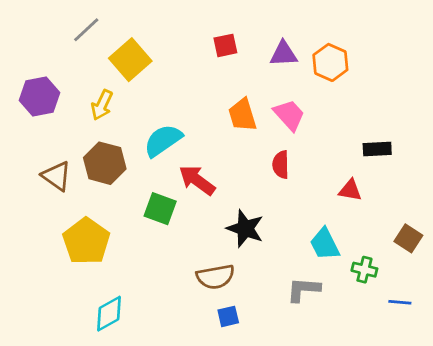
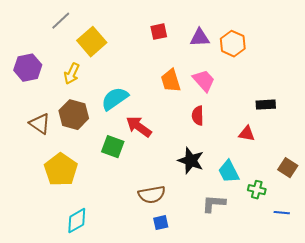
black star: (245, 228) -> (191, 161), moved

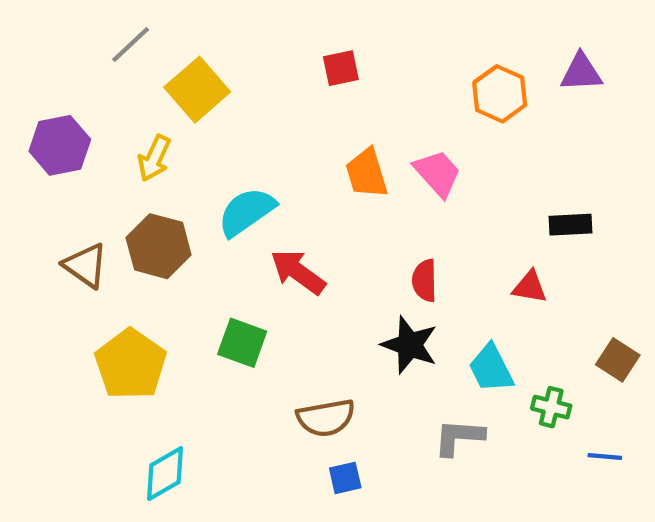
purple triangle: (200, 38) -> (581, 72), moved
red semicircle: (198, 116) -> (425, 281), moved
green square: (113, 147) -> (242, 343), moved

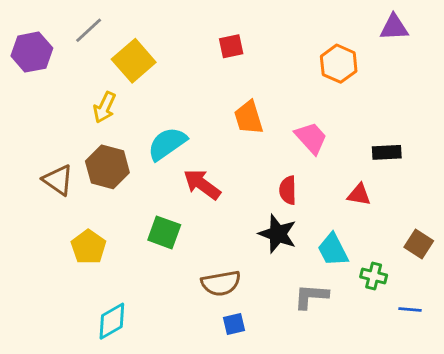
purple triangle: (581, 72) -> (394, 27), moved
purple hexagon: (60, 145) -> (32, 52), moved
pink trapezoid: (437, 173) -> (311, 138), moved
yellow pentagon: (131, 364) -> (89, 247), size x0.7

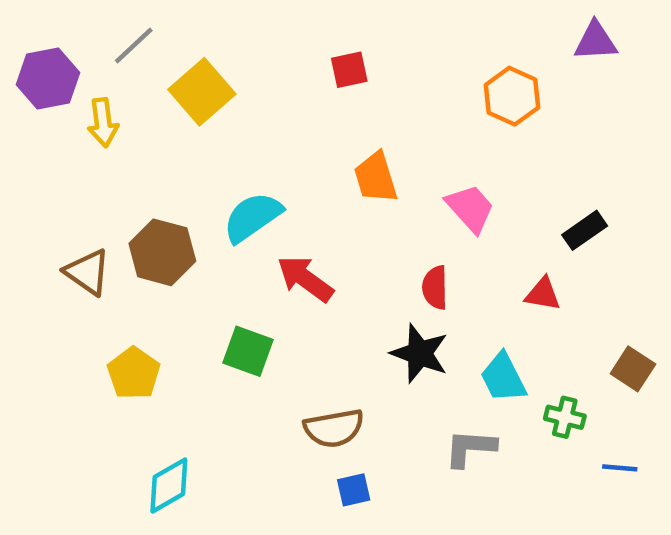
yellow arrow: (105, 107) -> (103, 123), moved, turned -32
black rectangle: (387, 152) -> (585, 230), turned -32

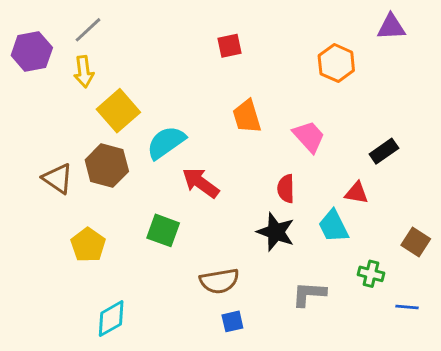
yellow square: (202, 92) -> (118, 111), moved
yellow arrow: (103, 123) -> (84, 72), moved
cyan trapezoid: (503, 378) -> (333, 226), moved

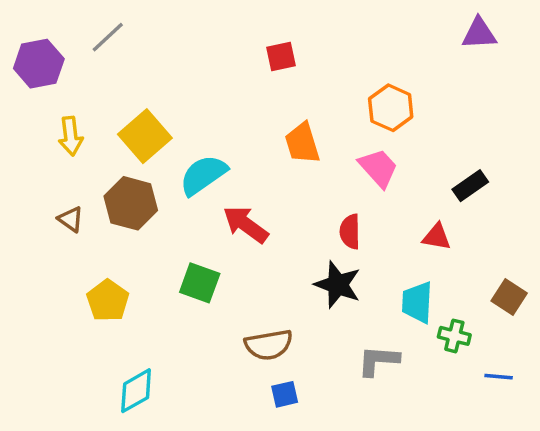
orange hexagon: (336, 63) -> (391, 108), moved
yellow arrow: (84, 72) -> (71, 136), moved
brown triangle: (58, 179) -> (71, 219), size x0.7
cyan trapezoid: (333, 226) -> (417, 302), moved, turned 30

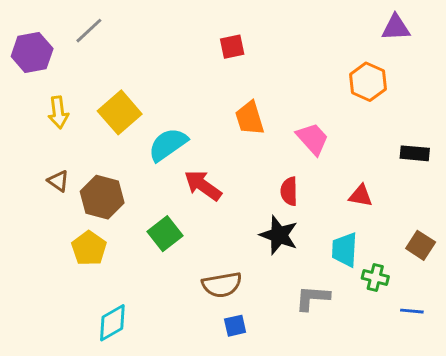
orange hexagon: (391, 108) -> (368, 82), moved
black rectangle: (470, 186) -> (415, 153), moved, turned 40
brown hexagon: (131, 203) -> (102, 197), moved
green square: (200, 283) -> (165, 234), turned 32

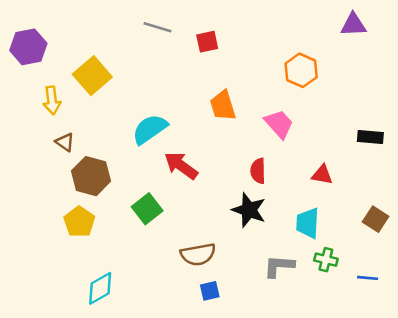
gray line: (89, 31) -> (158, 27), moved, turned 60
orange hexagon: (368, 82) -> (301, 70), moved
yellow square: (120, 112) -> (92, 76), moved
brown triangle: (58, 181) -> (65, 142), moved
green cross: (375, 277) -> (326, 260), moved

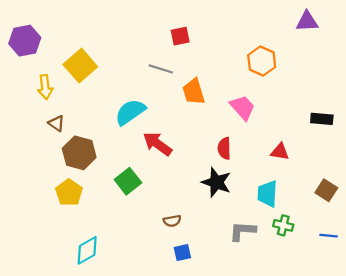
gray line: (158, 27) -> (161, 69), moved
brown semicircle: (198, 254) -> (172, 221), size x0.6
blue line: (368, 278) -> (329, 236), moved

